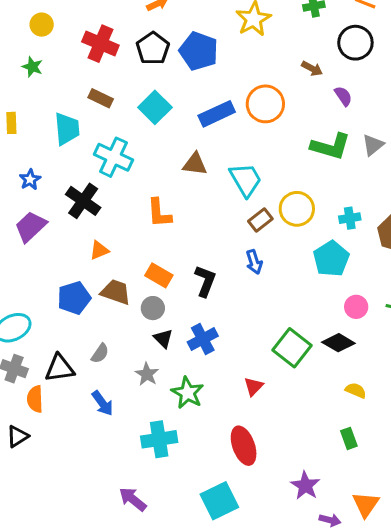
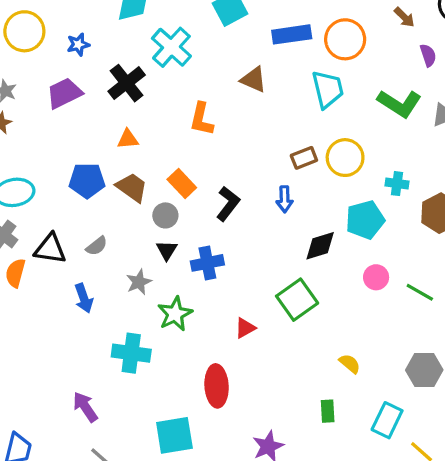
cyan trapezoid: (246, 180) -> (328, 89), moved
black diamond: (338, 343) -> (320, 246), moved, turned -64

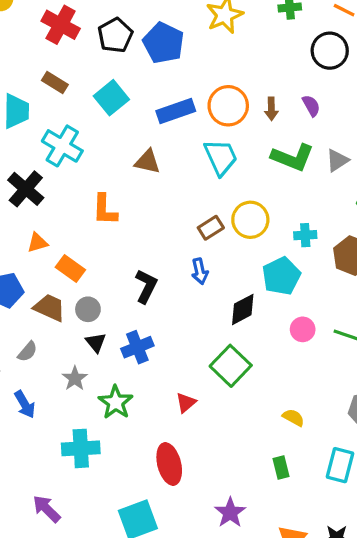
brown arrow: (404, 17) -> (271, 109), moved, turned 55
orange rectangle: (182, 183) -> (70, 268), moved
brown trapezoid: (132, 187) -> (50, 308), moved

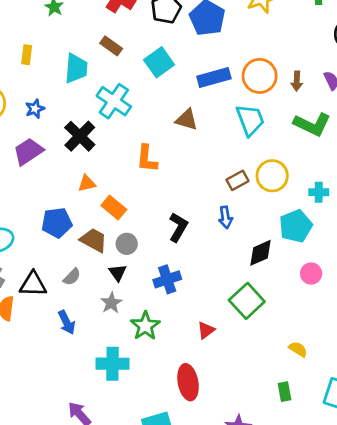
black triangle: (96, 342) -> (118, 273), moved

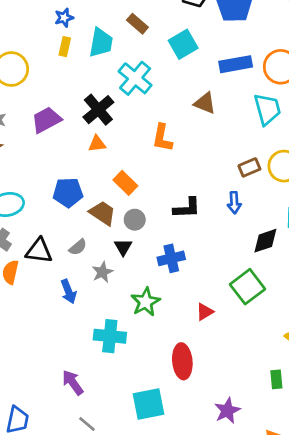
yellow rectangle: (27, 55) -> (65, 47), moved
blue star: (35, 109) -> (64, 18), moved
orange triangle: (87, 183) -> (97, 144), moved
black L-shape: (178, 227) -> (187, 208), turned 52
gray star: (111, 303) -> (102, 272), moved

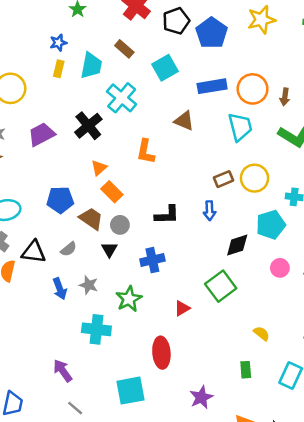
orange triangle: (97, 144) -> (99, 168), moved, turned -35
gray star: (102, 272) -> (89, 285), moved, turned -30

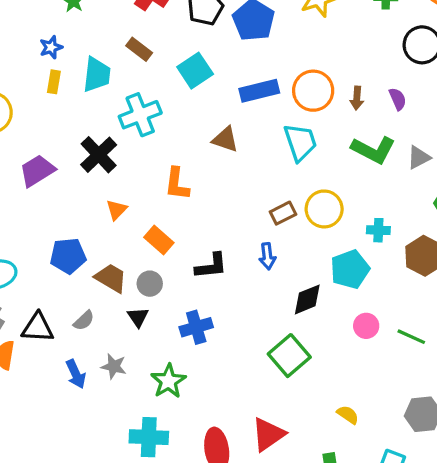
cyan cross: (122, 98) -> (140, 115), turned 32
orange rectangle: (112, 192) -> (159, 240), moved
red triangle: (182, 308) -> (268, 434), moved, size x1.6
cyan cross: (96, 329) -> (149, 437), moved

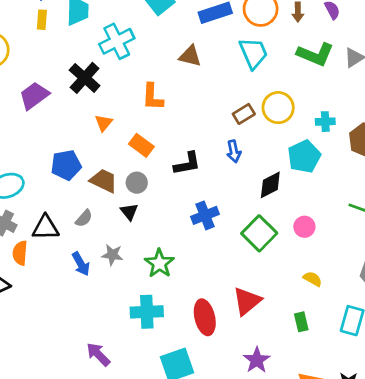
pink circle: (366, 326) -> (304, 227), moved
blue cross: (196, 327) -> (205, 215), moved

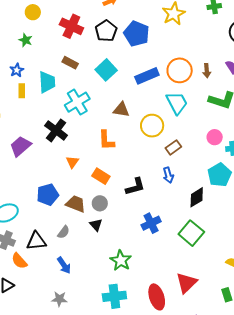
brown triangle: (190, 56) -> (121, 110), moved
yellow circle: (278, 108) -> (152, 126), moved
pink circle: (304, 227) -> (215, 137), moved
orange semicircle: (20, 253) -> (19, 261), turned -42
gray star: (112, 255) -> (59, 299), moved

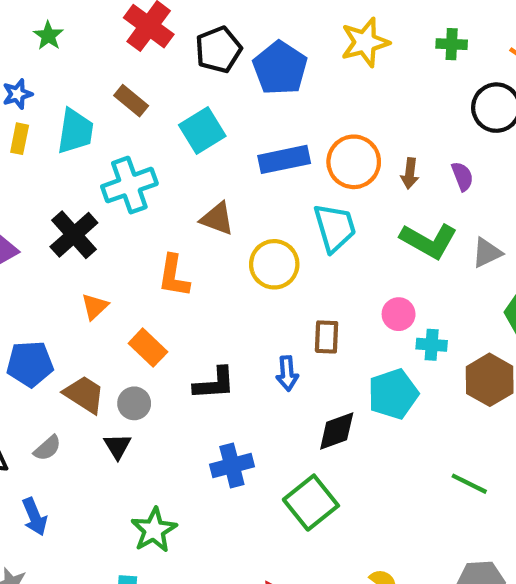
brown rectangle: (173, 147) -> (327, 337), moved, turned -63

